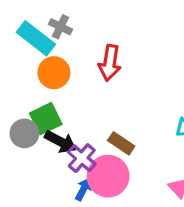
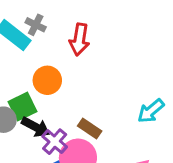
red arrow: (110, 63) -> (79, 39), moved
orange circle: (54, 73) -> (47, 80), moved

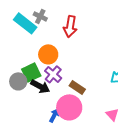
purple cross: (55, 142) -> (53, 74), moved

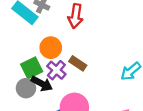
gray circle: (18, 81) -> (26, 88), moved
brown rectangle: (77, 87) -> (78, 63), moved

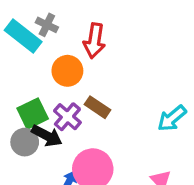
orange circle: (51, 48) -> (67, 71), moved

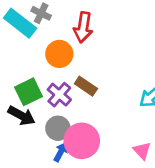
black arrow: (47, 136) -> (21, 116), moved
gray circle: (25, 142) -> (58, 128), moved

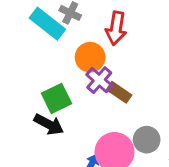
purple cross: (59, 95) -> (99, 80), moved
gray circle: (58, 128) -> (147, 140), moved

